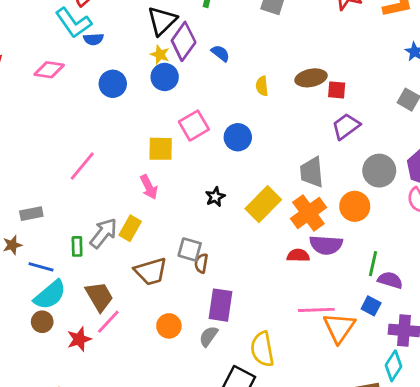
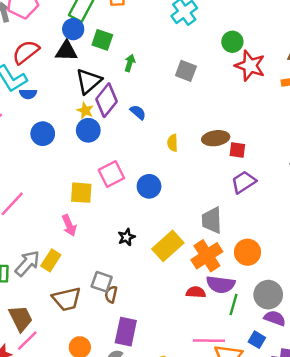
gray circle: (379, 171) -> (268, 295), moved
green line: (373, 264) -> (233, 305), moved

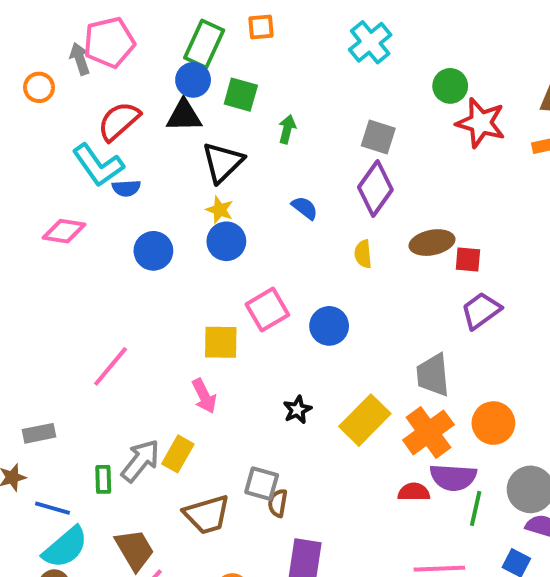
purple diamond: (106, 100) -> (375, 188), moved

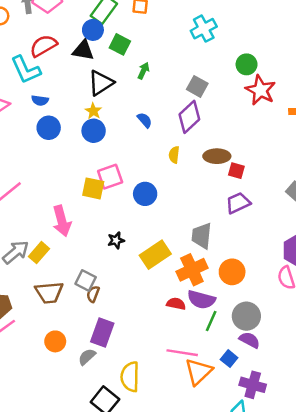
blue semicircle: (126, 188) -> (40, 100), moved
yellow square: (221, 342) -> (93, 188), moved
pink arrow: (204, 396) -> (62, 221), size x1.4

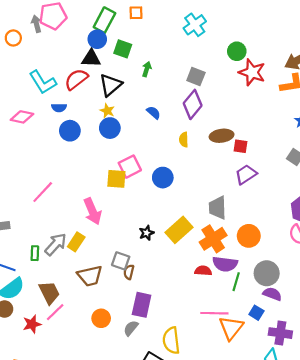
red semicircle: (43, 46) -> (76, 79), moved
black star: (116, 240) -> (147, 233), moved

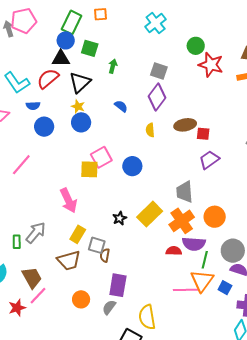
pink line: (43, 192) -> (21, 165), moved
yellow rectangle: (76, 242) -> (78, 234), moved
orange triangle: (231, 328) -> (202, 281), moved

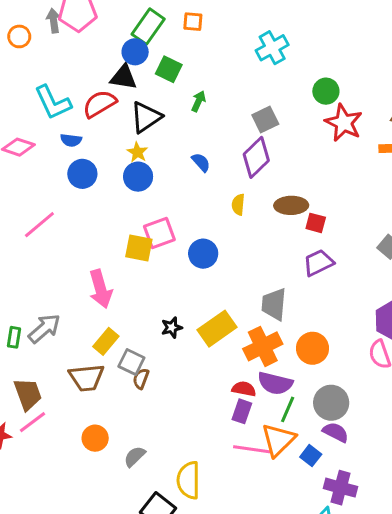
gray square: (159, 71) -> (265, 119), turned 36
purple rectangle: (118, 285) -> (242, 411), moved, size x0.7

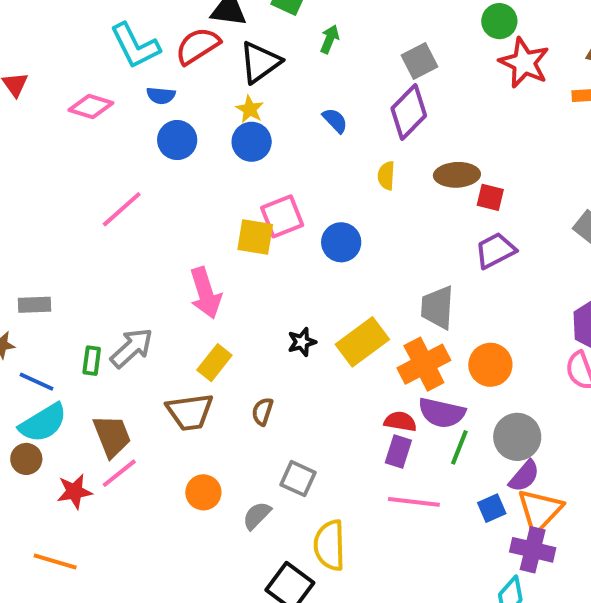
gray square: (131, 362) -> (298, 479), moved
purple semicircle: (336, 432) -> (524, 476), turned 105
orange triangle: (278, 440) -> (540, 510), moved
blue square: (311, 456) -> (492, 508), turned 30

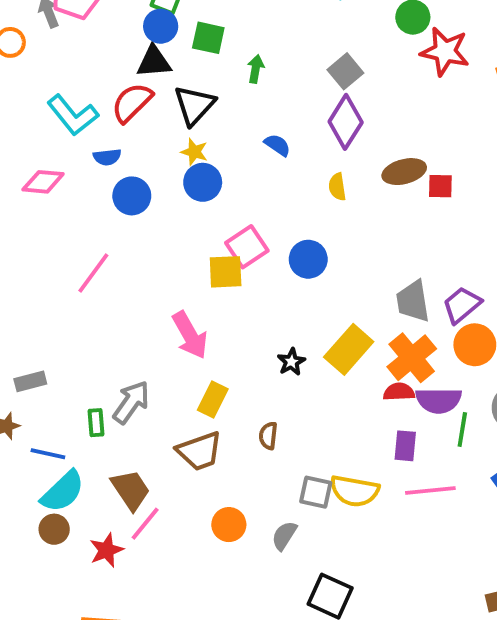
purple trapezoid: (495, 250) -> (462, 305), moved
red semicircle: (400, 421) -> (399, 392), moved
yellow semicircle: (330, 545) -> (355, 491), moved, turned -66

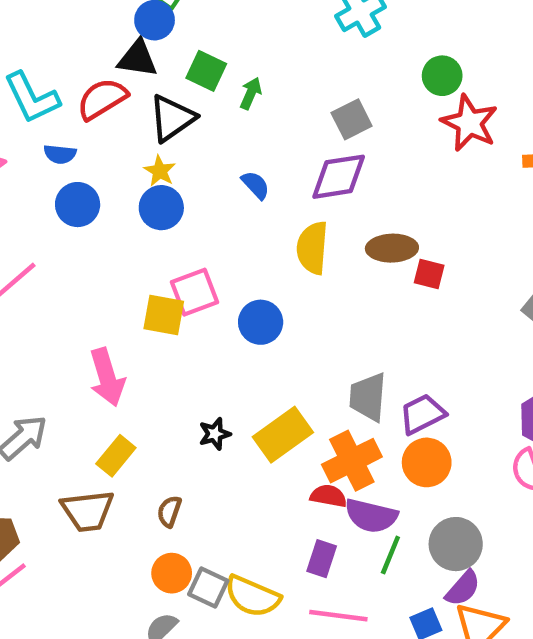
green square: (208, 38) -> (206, 71), moved
purple diamond: (346, 122) -> (339, 177), turned 36
yellow semicircle: (337, 187) -> (312, 248), size x1.6
orange circle: (229, 525) -> (172, 573), moved

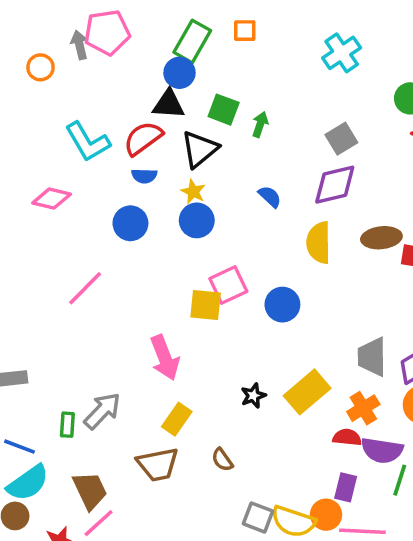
blue semicircle: (60, 154) -> (144, 176), moved
orange cross: (352, 461) -> (363, 408), size x0.7
brown semicircle: (169, 511) -> (222, 460), turned -50
orange circle: (172, 573) -> (326, 515), moved

